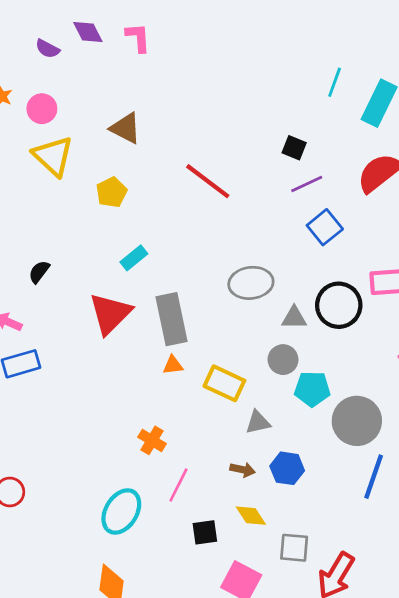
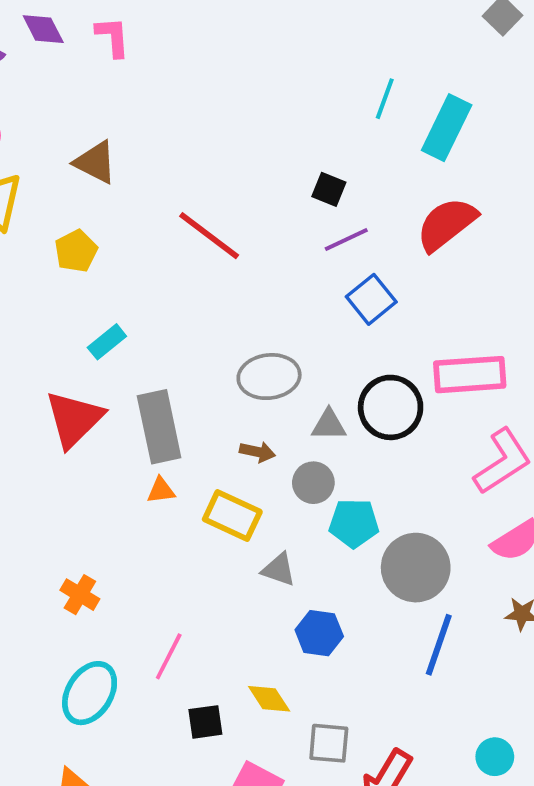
gray triangle: (258, 422) -> (279, 570), turned 32
orange cross: (152, 440) -> (80, 595), moved
brown arrow: (243, 470) -> (257, 452), moved

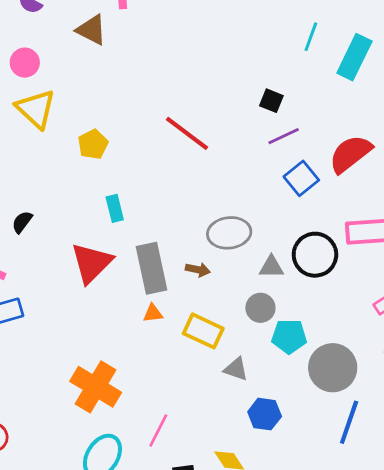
brown triangle: (95, 162) -> (92, 30), moved
red semicircle: (447, 224) -> (350, 154), moved
cyan rectangle: (107, 342) -> (115, 208), turned -65
brown arrow: (257, 452) -> (198, 270), moved
orange cross: (80, 595) -> (96, 387), size x1.8

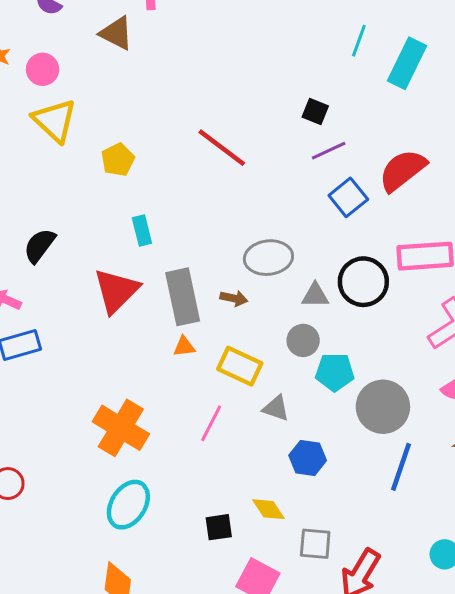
black semicircle: (22, 222) -> (39, 246), size x1.4
pink line: (158, 430) -> (211, 423), moved

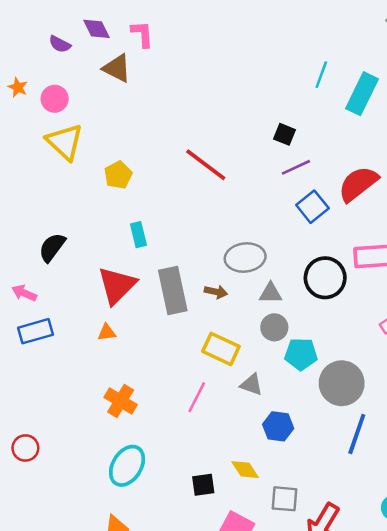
gray triangle: (315, 295) -> (271, 293), moved
orange triangle: (184, 346) -> (107, 332), moved
orange cross: (121, 428) -> (121, 401), size x0.7

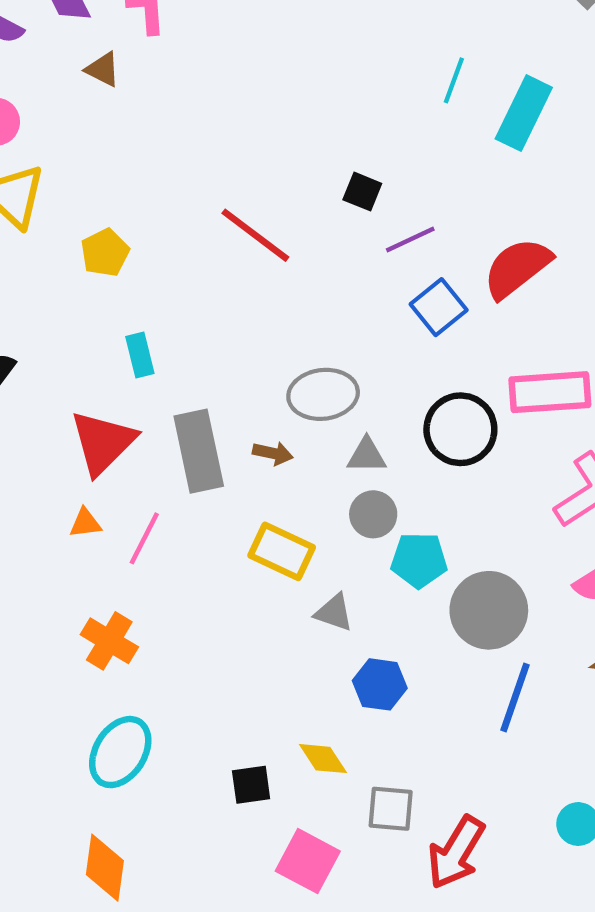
brown triangle: (117, 68) -> (103, 69), size x0.7
black square: (284, 134) -> (362, 192), moved
pink line: (197, 397) -> (144, 538), moved

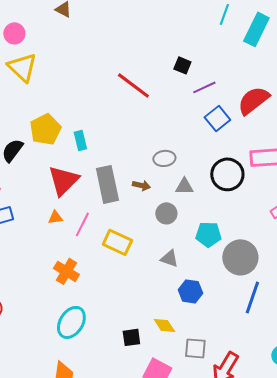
yellow pentagon: (105, 253) -> (45, 129), moved, size x1.4
gray ellipse: (323, 394) -> (164, 158), size x0.7
gray circle: (373, 514) -> (166, 213), moved
yellow rectangle: (282, 551) -> (117, 242), moved

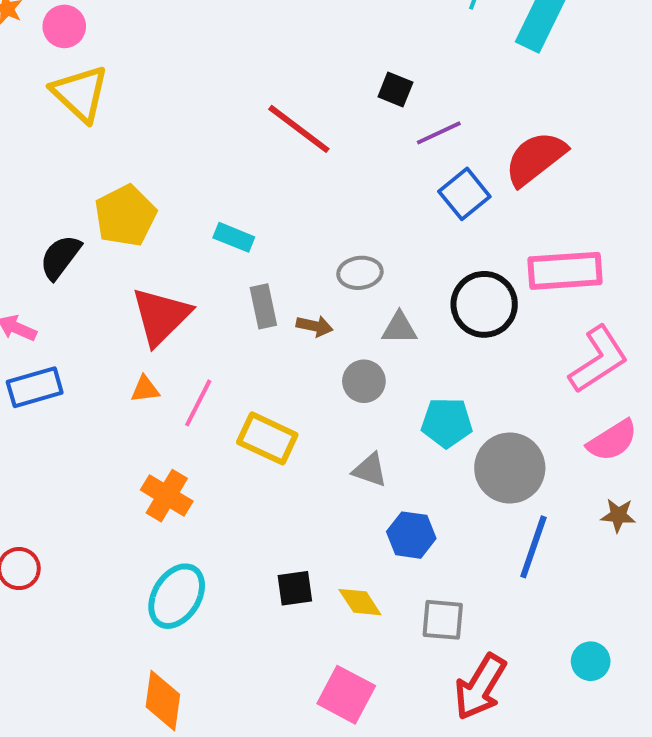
cyan rectangle: (80, 140) -> (234, 237), moved, turned -54
gray rectangle: (107, 184) -> (263, 306), moved, size x0.6
black square: (131, 337) -> (295, 588), moved
gray square: (195, 348) -> (443, 620), moved

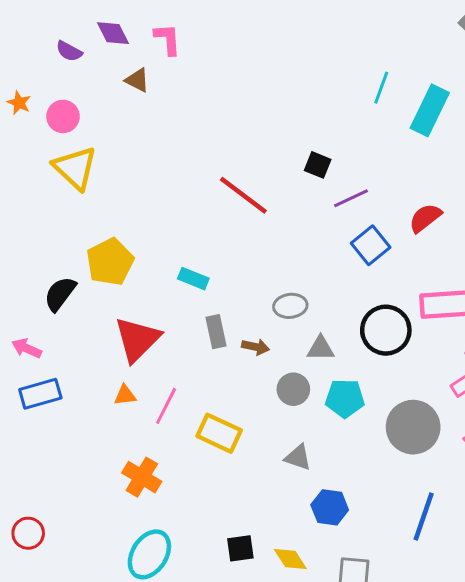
red semicircle: (535, 158) -> (425, 218), size x0.7
cyan pentagon: (447, 423) -> (345, 398), moved
gray circle: (510, 468) -> (413, 427), moved

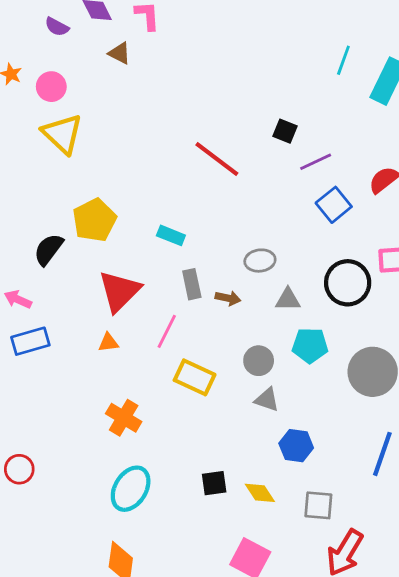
gray circle: (293, 389) -> (259, 361), moved
pink line: (166, 406) -> (167, 331), moved

